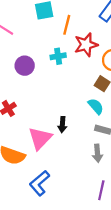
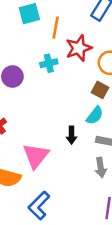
cyan semicircle: (96, 106) -> (95, 115), turned 84
black arrow: (62, 125) -> (71, 135), moved

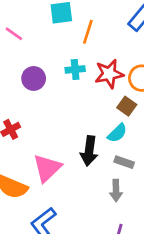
red star: (79, 48) -> (109, 74), moved
black arrow: (71, 135) -> (89, 151), size x1.5

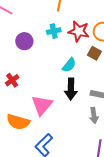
red star: (109, 74) -> (79, 31), turned 30
cyan semicircle: (117, 133) -> (69, 65), moved

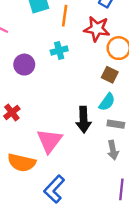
red star: (79, 31) -> (97, 29), moved
cyan semicircle: (69, 65) -> (107, 102), moved

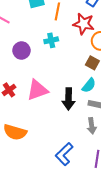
pink triangle: (49, 141) -> (37, 90), moved, turned 30
blue L-shape: (54, 189) -> (64, 154), moved

